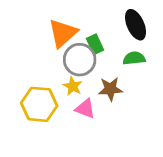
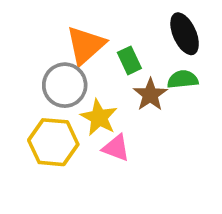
gray circle: (80, 60) -> (65, 85), moved
yellow star: (73, 86) -> (99, 117), size x1.4
brown star: (110, 89) -> (150, 95), moved, turned -30

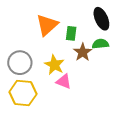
green rectangle: (129, 60) -> (71, 33), turned 32
gray circle: (65, 85) -> (20, 63), moved
yellow hexagon: (53, 142) -> (23, 93), moved

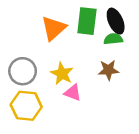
green rectangle: (71, 33) -> (87, 21), moved, size x1.6
green semicircle: (100, 44) -> (113, 39), moved
brown star: (83, 52) -> (108, 70), moved, turned 30

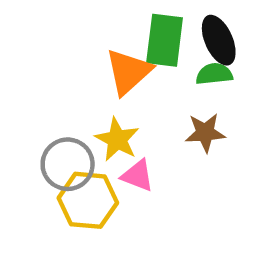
orange triangle: (54, 28) -> (128, 72), moved
gray circle: (23, 71) -> (68, 164), moved
yellow hexagon: (26, 106) -> (88, 200), moved

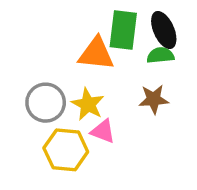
orange triangle: (128, 72) -> (96, 54), turned 48
gray circle: (68, 164) -> (46, 103), moved

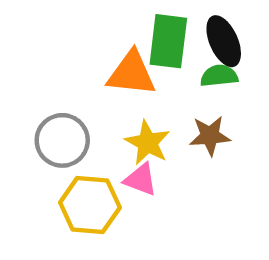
yellow star: (88, 104) -> (148, 143), moved

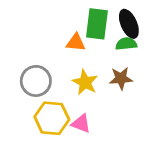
orange triangle: (131, 73) -> (76, 42), size x0.7
pink triangle: (141, 180) -> (81, 124), moved

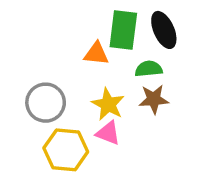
green semicircle: (126, 44) -> (149, 69), moved
pink triangle: (81, 124) -> (108, 133), moved

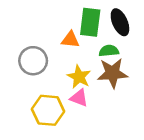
brown star: (154, 99) -> (113, 73), size x1.4
gray circle: (46, 103) -> (33, 61), moved

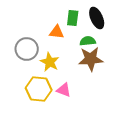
green rectangle: (90, 22) -> (73, 18), size x0.7
yellow star: (79, 77) -> (50, 62), moved
pink triangle: (79, 98) -> (64, 90), moved

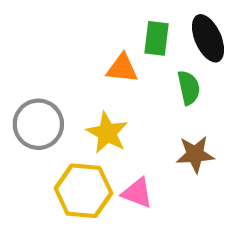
green semicircle: (88, 41) -> (189, 88), turned 84
gray circle: (27, 49) -> (38, 124), moved
brown star: (91, 59) -> (195, 154), moved, size x0.7

